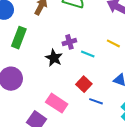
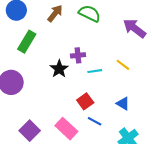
cyan line: (88, 54) -> (95, 71), turned -40
pink rectangle: (57, 103) -> (66, 129), moved

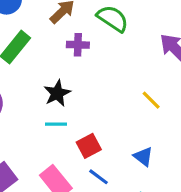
purple cross: (78, 55) -> (78, 45), moved
cyan line: (95, 71) -> (56, 124), moved

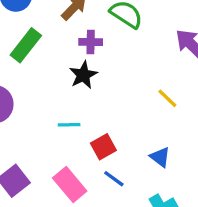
black star: (57, 93) -> (83, 75), moved

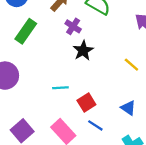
purple cross: (91, 42) -> (73, 26), turned 35
black star: (83, 75) -> (83, 51), moved

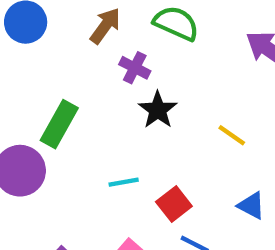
green rectangle: (26, 31) -> (59, 124), moved
yellow line: (131, 65) -> (232, 135), moved

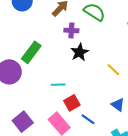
purple cross: (135, 68) -> (71, 30), turned -32
red square: (174, 204) -> (72, 103), moved

